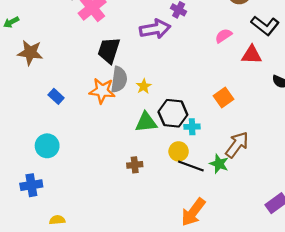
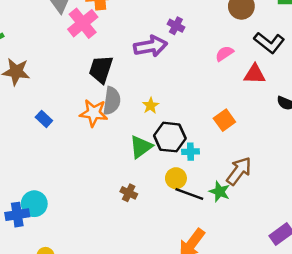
yellow star: (144, 86) -> (151, 106), moved
green triangle: (146, 122) -> (141, 147), turned -30
cyan circle: (47, 146) -> (34, 204), moved
brown cross: (135, 165) -> (129, 193), turned 32

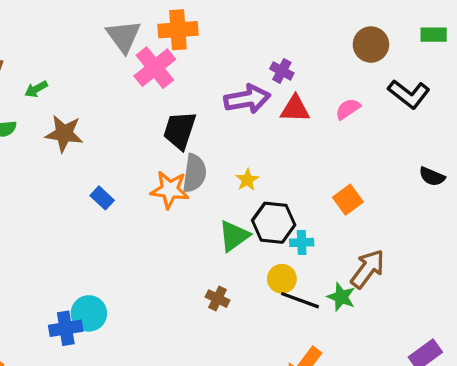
red triangle: (255, 74) -> (295, 109), moved

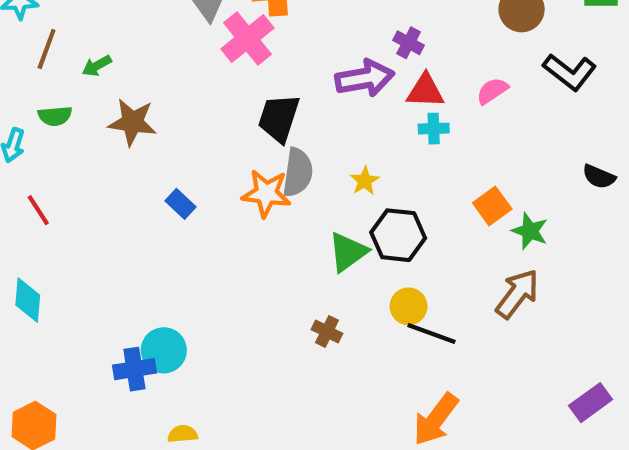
cyan cross: (302, 242) -> (434, 129), moved
green star: (341, 297) -> (530, 231), moved

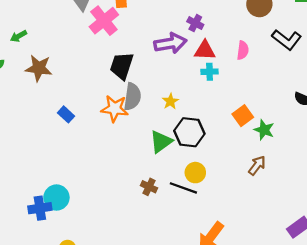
pink semicircle: (492, 91) -> (243, 50), turned 132
brown arrow: (517, 294) -> (257, 165), size x0.7
black line: (432, 334) -> (183, 188), moved

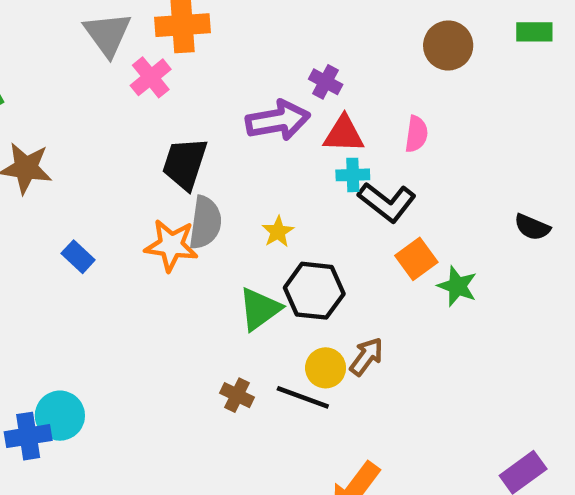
pink cross: (104, 21) -> (151, 77), size x0.7
black L-shape: (287, 40) -> (387, 202), moved
brown arrow: (257, 165) -> (366, 357), moved

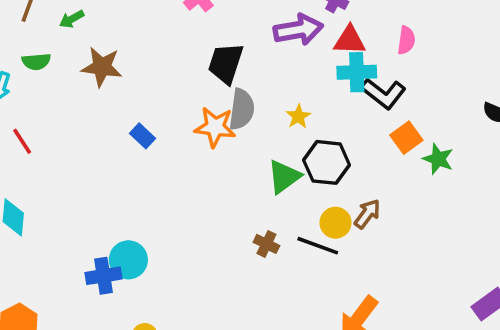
cyan cross: (353, 175) -> (357, 72), size x1.5

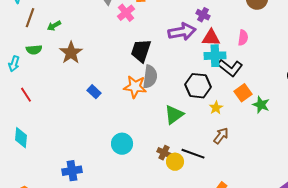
brown star: (102, 67) -> (71, 53), turned 30
yellow star: (298, 116) -> (216, 108), moved
black hexagon: (327, 162) -> (198, 86), moved
yellow circle: (335, 223) -> (175, 162), moved
cyan circle: (128, 260) -> (122, 144), moved

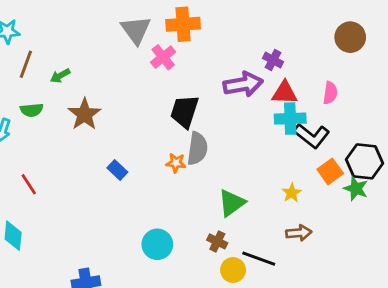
black hexagon: (198, 86) -> (364, 161), moved
orange star: (135, 87) -> (176, 163), size x0.6
red line: (26, 95) -> (29, 184), moved
brown arrow: (221, 136) -> (299, 233), turned 48
brown cross: (164, 153) -> (217, 241), moved

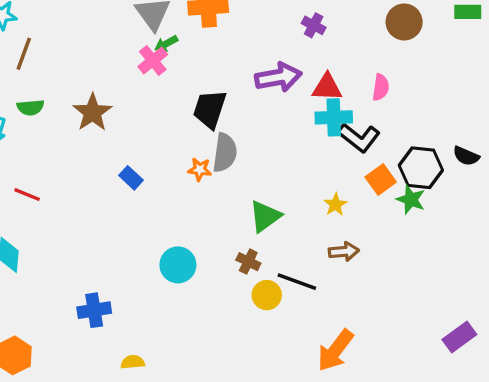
pink cross: (163, 57) -> (153, 60), moved
purple cross: (273, 60) -> (314, 25), moved
green arrow: (60, 76) -> (166, 44), moved
red line: (29, 184) -> (27, 195), turned -35

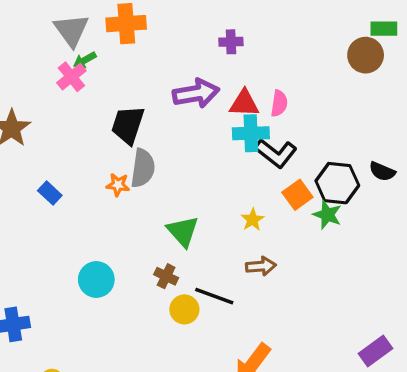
brown circle: (404, 22) -> (366, 55), moved
purple cross: (314, 25) -> (231, 42), turned -30
pink semicircle: (381, 87) -> (279, 103), moved
green triangle: (265, 216) -> (183, 231), turned -36

